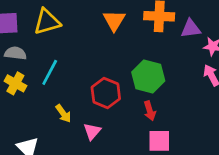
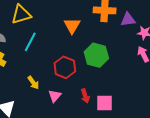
orange triangle: (114, 20) -> (72, 26), moved
cyan line: (50, 72) -> (30, 42), moved
red arrow: (150, 111) -> (85, 96), moved

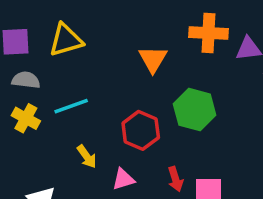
cyan line: (30, 42) -> (71, 106), moved, turned 42
pink triangle: (55, 96) -> (123, 179), turned 32

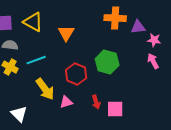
yellow triangle: (66, 40) -> (33, 22), turned 45
orange triangle: (153, 59) -> (66, 33), moved
yellow arrow: (87, 157) -> (45, 89), size x1.6

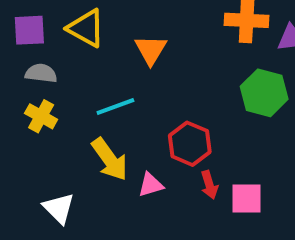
cyan line: (36, 60) -> (115, 107), moved
green hexagon: (107, 62) -> (264, 93), moved
red hexagon: (76, 74) -> (190, 144), moved

